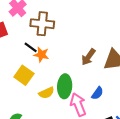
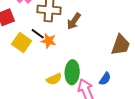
brown arrow: (88, 57) -> (74, 21), moved
yellow square: (24, 75) -> (22, 43), moved

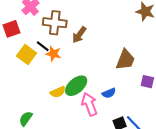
green ellipse: (72, 72) -> (76, 86), turned 45
blue semicircle: (105, 79) -> (109, 93), turned 32

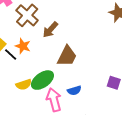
brown cross: (55, 23) -> (27, 15), turned 30
black line: (43, 46) -> (11, 54), moved
brown trapezoid: (125, 60) -> (67, 56), moved

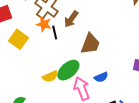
orange star: (23, 46) -> (44, 24), moved
black line: (11, 54) -> (55, 33), moved, turned 40

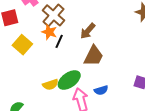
brown arrow: (71, 19) -> (88, 31), moved
black line: (55, 33) -> (59, 41), turned 32

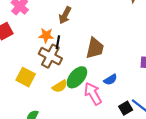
brown cross: (53, 15) -> (50, 56), moved
brown arrow: (88, 31) -> (65, 15), moved
yellow square: (22, 45) -> (26, 77), moved

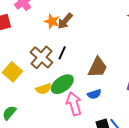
orange star: (46, 35) -> (52, 21), moved
black line: (58, 42) -> (62, 53), moved
brown trapezoid: (95, 48) -> (98, 67), moved

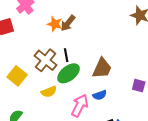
black line: (62, 53) -> (66, 55), turned -32
green ellipse: (62, 84) -> (69, 73), moved
pink arrow: (74, 104) -> (80, 105), turned 45

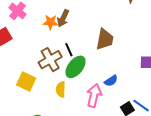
brown cross: (46, 60) -> (50, 60), turned 35
brown trapezoid: (102, 68) -> (105, 39), moved
yellow semicircle: (49, 92) -> (61, 89), turned 126

